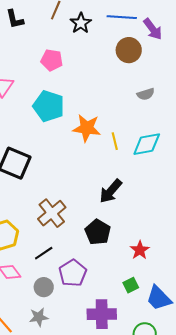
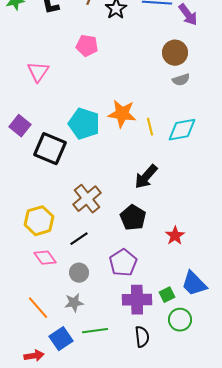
brown circle: (129, 50) -> (175, 53), moved
cyan pentagon: (49, 106) -> (84, 124), moved
purple pentagon: (73, 273) -> (123, 263), moved
green square: (131, 285) -> (167, 295), moved

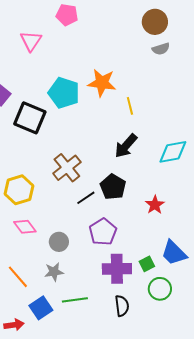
pink triangle: (38, 72) -> (31, 41), moved
yellow line: (150, 127) -> (130, 106), moved
cyan diamond: (182, 130) -> (173, 152), moved
black line: (79, 239) -> (86, 198), moved

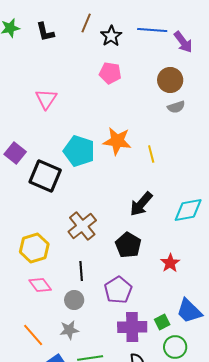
pink pentagon: (67, 15) -> (110, 73), moved
yellow line: (130, 106) -> (151, 154), moved
black line: (86, 198) -> (81, 271), moved, turned -60

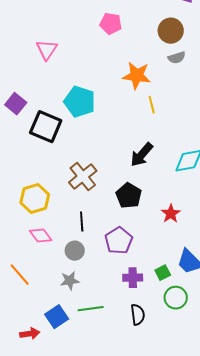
orange star: (117, 141) -> (137, 76), moved
purple cross: (132, 327) -> (133, 278), size x0.7
orange line: (33, 335) -> (20, 275), moved

